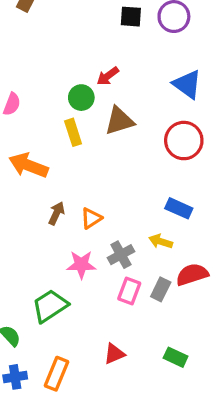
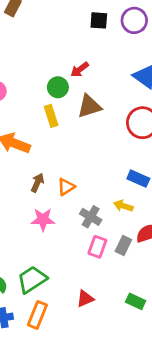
gray cross: (121, 255) -> (91, 217), turned -30
pink star: (81, 265) -> (43, 220), moved
green trapezoid: (50, 306) -> (32, 280), moved

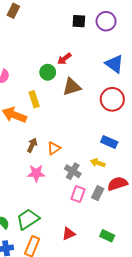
yellow rectangle: (51, 116) -> (34, 99), moved

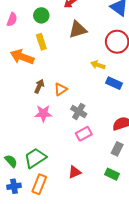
green circle: (48, 72) -> (41, 15), moved
yellow arrow: (98, 163) -> (98, 65), moved
gray rectangle: (98, 193) -> (117, 149), moved
pink rectangle: (78, 194) -> (84, 134), turned 42

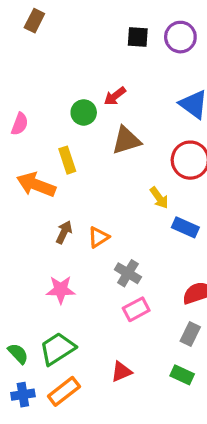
green circle: (41, 15) -> (84, 112), moved
yellow arrow: (98, 65) -> (159, 198), turned -144
pink star: (43, 113) -> (61, 290), moved
orange rectangle: (39, 184) -> (64, 391), turned 30

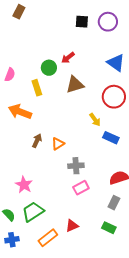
yellow rectangle: (67, 160) -> (37, 88), moved
gray cross: (128, 273) -> (76, 166), turned -35
pink star: (61, 290) -> (24, 185), moved, turned 30
orange rectangle: (64, 391) -> (48, 238), moved

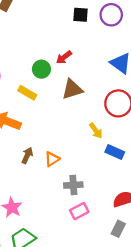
yellow rectangle: (37, 88) -> (27, 93), turned -42

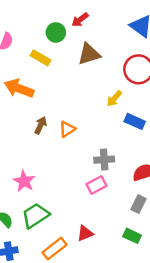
yellow arrow: (96, 131) -> (114, 99), turned 77
gray cross: (73, 185) -> (104, 160), moved

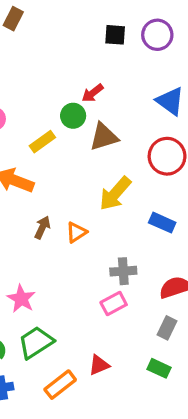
green circle: (56, 32) -> (73, 116), moved
yellow rectangle: (41, 58) -> (42, 142), turned -66
yellow arrow: (114, 99) -> (115, 193), moved, size x1.6

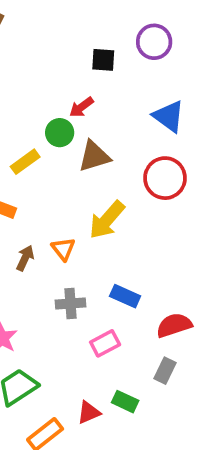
black square: (115, 35) -> (103, 60), moved
blue rectangle: (162, 223) -> (125, 296), moved
orange triangle: (76, 232) -> (63, 249), moved, turned -35
gray cross: (123, 271) -> (71, 303), moved
green rectangle: (159, 368) -> (125, 402), moved

